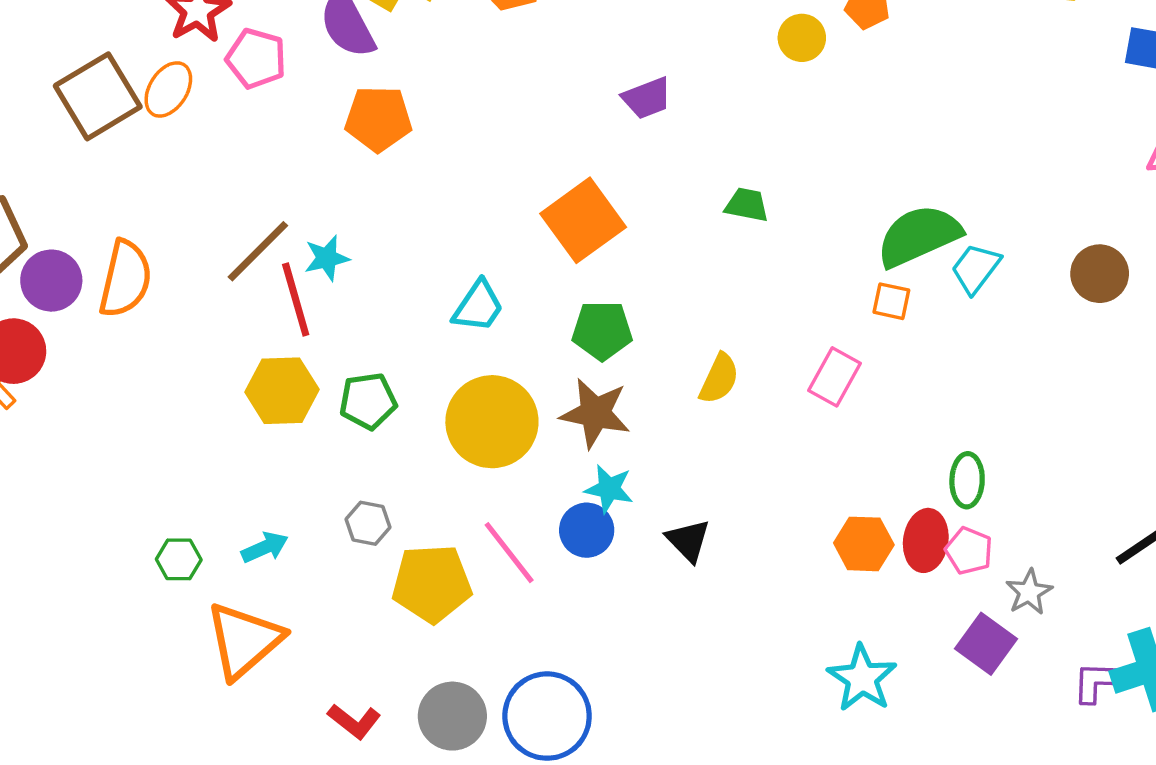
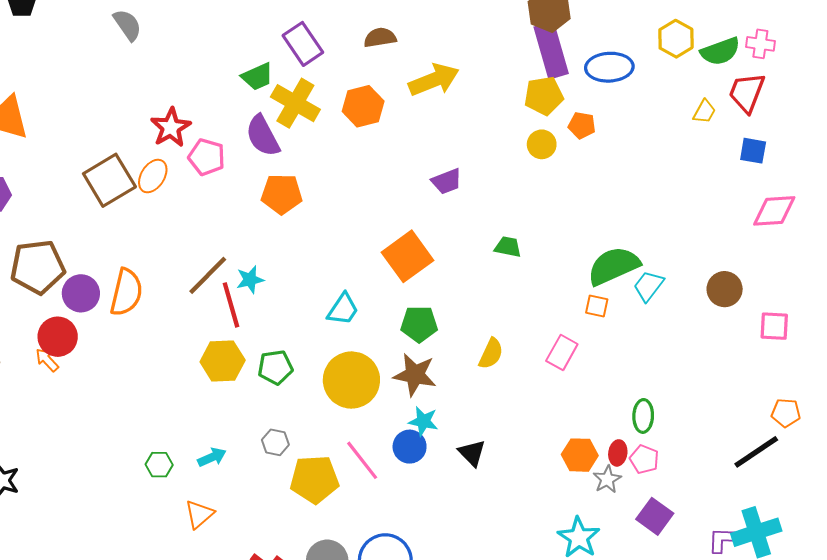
red ellipse: (926, 540) -> (618, 453), size x0.7
gray star: (1029, 592) -> (607, 479), moved
orange triangle: (244, 640) -> (199, 514), size x0.6

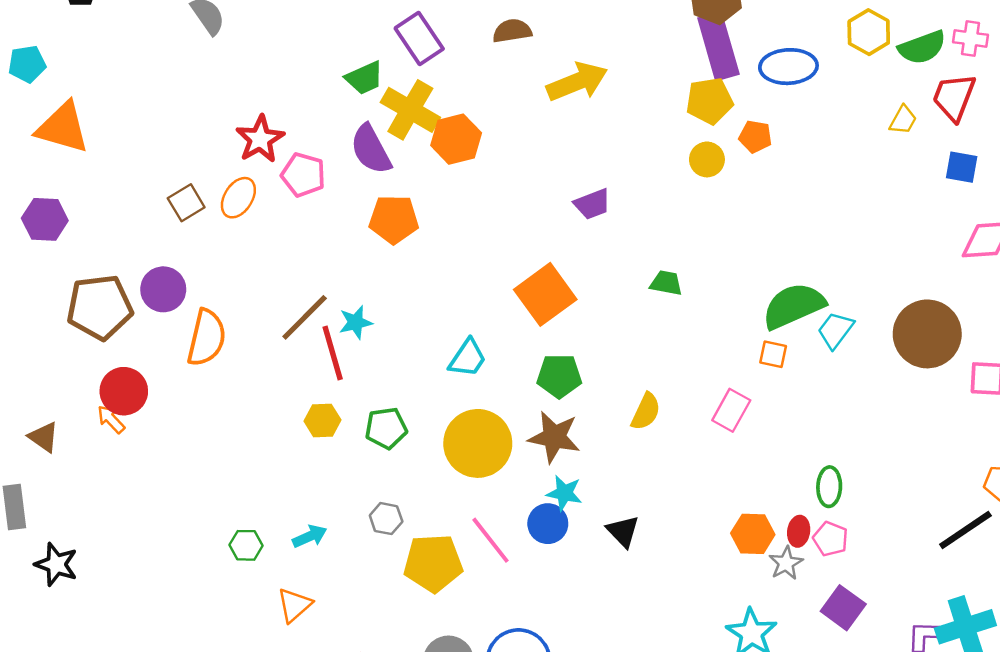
orange hexagon: (363, 106) -> (456, 139), moved
brown square: (109, 180) -> (186, 203), size x0.6
brown circle: (725, 289) -> (927, 334), size x1.6
purple circle: (81, 293) -> (163, 289), moved
yellow hexagon: (223, 361) -> (322, 420), size x0.7

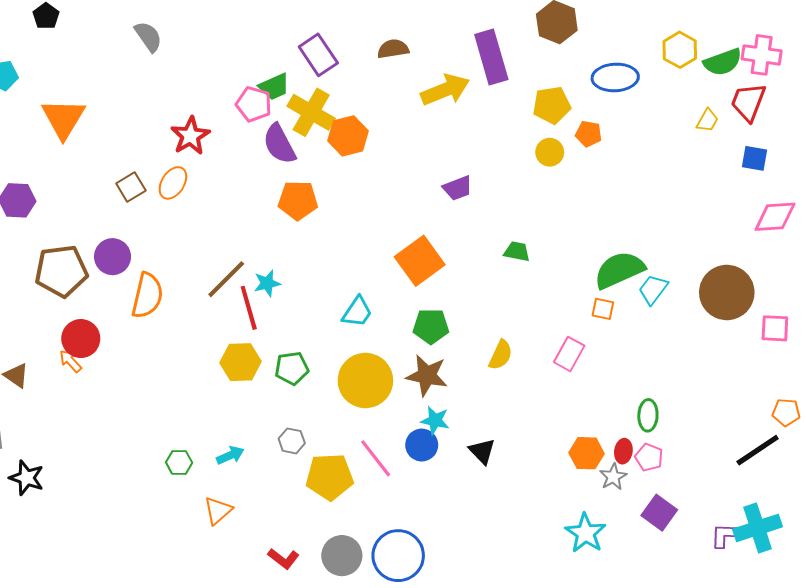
pink cross: (971, 39) -> (762, 55), size x1.4
purple rectangle: (718, 46) -> (491, 57), moved
orange triangle: (63, 128) -> (63, 118), moved, turned 45
pink pentagon: (303, 175) -> (254, 104), moved
yellow hexagon: (322, 420) -> (241, 362), size x1.4

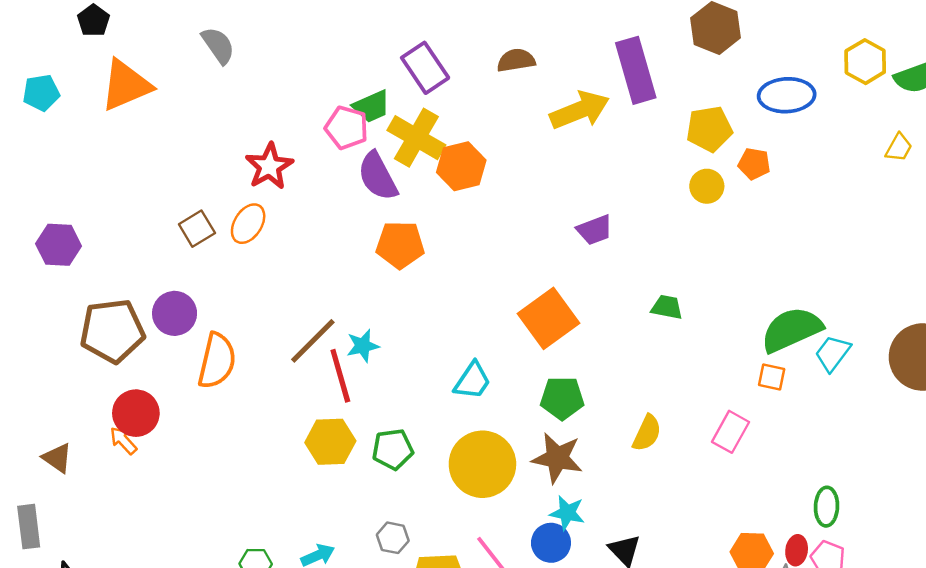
orange triangle: (63, 118) -> (126, 85), moved, turned 36

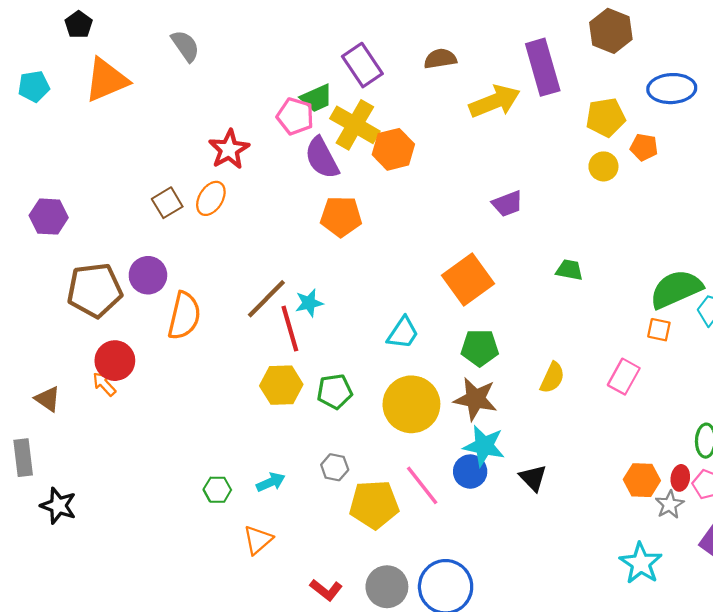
cyan star: (567, 513) -> (484, 446), size x1.4

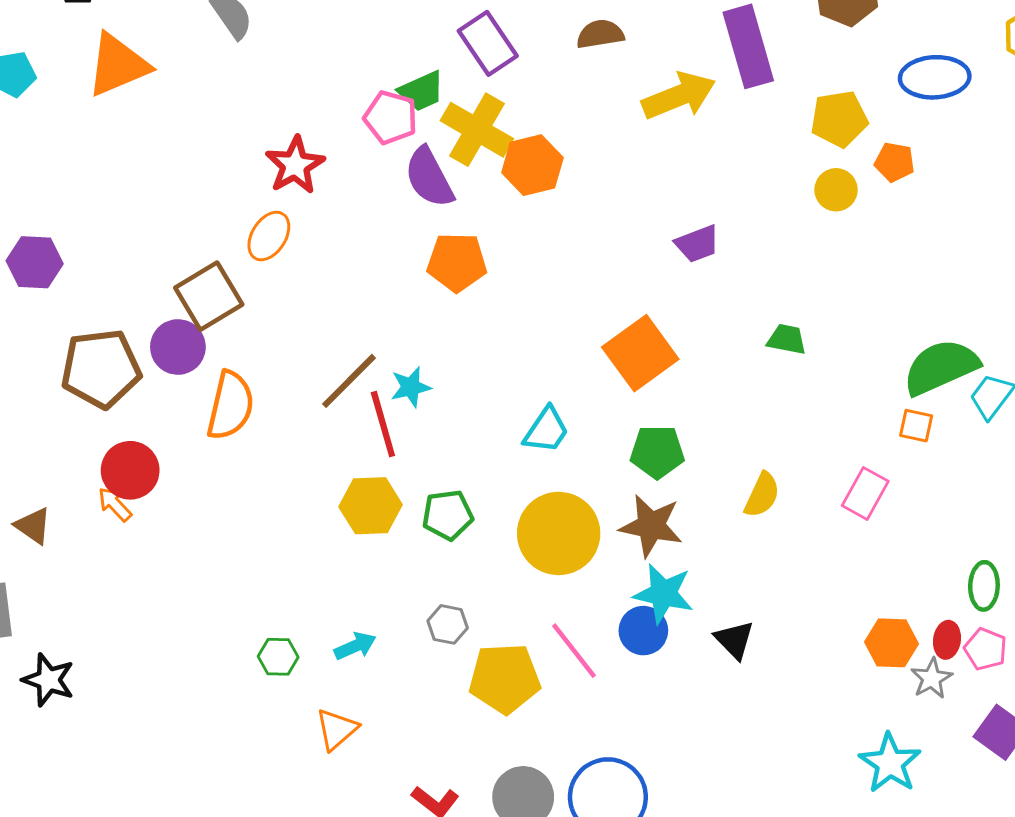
brown square: (167, 203) -> (209, 296), moved, size x1.5

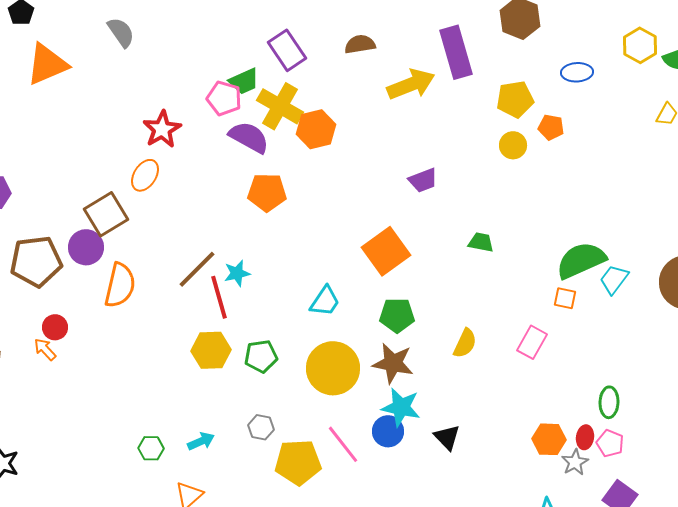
blue ellipse: (935, 77) -> (577, 72), size x0.7
purple semicircle: (429, 177) -> (249, 137), turned 147
red circle: (130, 470) -> (55, 327), size x0.7

